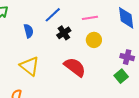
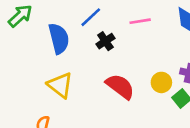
blue semicircle: (29, 31) -> (59, 38), size x1.6
yellow circle: (94, 40) -> (161, 82), moved

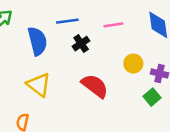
blue line: (91, 17) -> (67, 21), turned 35
yellow circle: (161, 82) -> (133, 63), moved

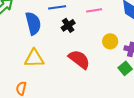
yellow triangle: (39, 85) -> (34, 58), turned -40

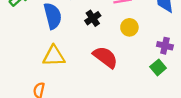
yellow circle: (110, 41) -> (129, 27), moved

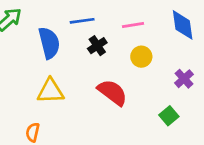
purple cross: (165, 46) -> (184, 79), turned 35
green square: (158, 67) -> (169, 116), moved

